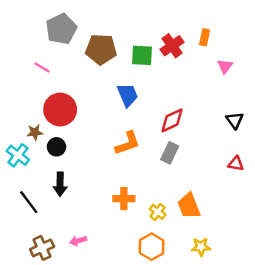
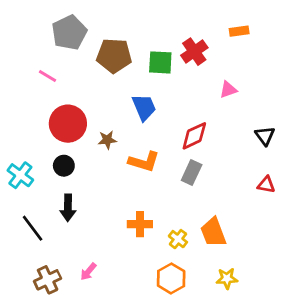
orange rectangle: (205, 37) -> (239, 31), moved, turned 70
pink triangle: (225, 66) -> (228, 90), moved, turned 35
brown star: (35, 132) -> (107, 140), moved
orange L-shape: (128, 143) -> (144, 162), turned 36
pink arrow: (78, 241) -> (88, 272), turned -35

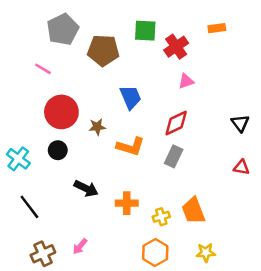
green square: (160, 62) -> (145, 31), moved
pink triangle: (228, 90) -> (186, 81), moved
black arrow: (68, 208) -> (86, 188), moved, turned -65
yellow cross: (178, 239) -> (161, 217), turned 35

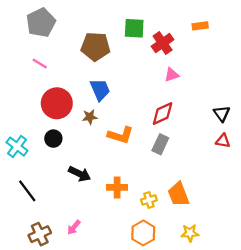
gray pentagon: (63, 29) -> (41, 23), moved
blue trapezoid: (130, 97) -> (100, 90), moved
red triangle: (241, 167) -> (223, 141), moved

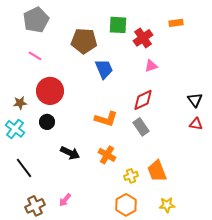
blue trapezoid: (100, 90) -> (104, 69), moved
brown star: (90, 117) -> (20, 103), moved
gray rectangle: (160, 144) -> (141, 127), turned -60
orange cross: (117, 187) -> (107, 155), moved, turned 30

